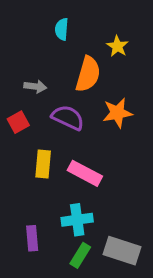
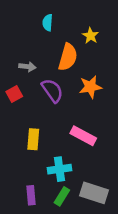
purple semicircle: (68, 118) -> (52, 90), turned 30
yellow rectangle: (43, 164) -> (33, 139), moved
pink rectangle: (85, 173) -> (83, 136), moved
purple rectangle: (32, 238) -> (31, 195), moved

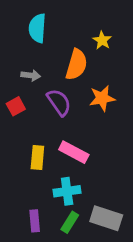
cyan semicircle: (48, 23) -> (37, 28), moved, size x1.5
pink rectangle: (83, 136) -> (74, 152), moved

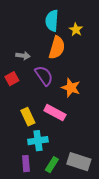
cyan semicircle: (37, 28) -> (52, 21), moved
orange star: (102, 98) -> (71, 88), moved, turned 30
yellow rectangle: (37, 158) -> (28, 117), turned -30
cyan cross: (67, 191) -> (38, 141), moved

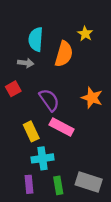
cyan semicircle: (52, 21) -> (36, 39), moved
purple semicircle: (44, 76) -> (49, 100), moved
orange star: (71, 88) -> (92, 98), moved
green rectangle: (52, 165) -> (58, 185), turned -42

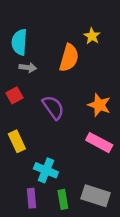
cyan semicircle: (36, 39) -> (19, 42), moved
pink rectangle: (62, 127) -> (99, 143), moved
yellow rectangle: (31, 131) -> (17, 141), moved
cyan cross: (42, 158) -> (46, 170), turned 30

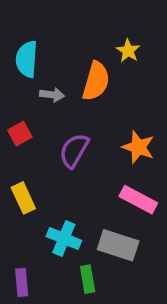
gray arrow: (28, 68) -> (52, 95), moved
purple semicircle: (53, 107) -> (74, 151), turned -115
gray rectangle: (96, 196) -> (118, 245), moved
purple rectangle: (31, 198) -> (22, 282), moved

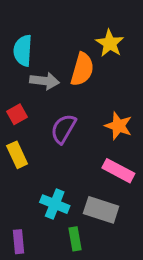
yellow star: (128, 51) -> (110, 43), size x1.4
gray arrow: (52, 95) -> (45, 81), size x1.4
yellow rectangle: (23, 198) -> (17, 155), moved

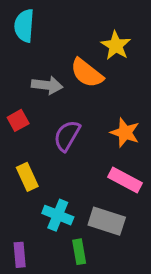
cyan semicircle: (23, 51) -> (24, 26), moved
orange semicircle: (82, 69) -> (87, 73), turned 112
yellow rectangle: (17, 155) -> (27, 177), moved

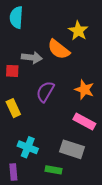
red square: (18, 120) -> (12, 71), moved, turned 32
yellow rectangle: (27, 177) -> (13, 108), moved
cyan cross: (58, 215) -> (28, 147), moved
green rectangle: (79, 252) -> (53, 170), turned -70

